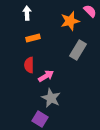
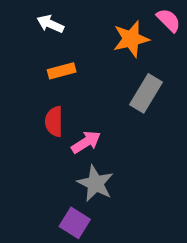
white arrow: (27, 13) -> (50, 24), turned -64

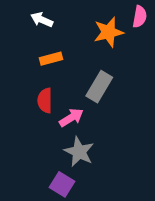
pink semicircle: (169, 20) -> (140, 17), turned 55
gray rectangle: (146, 93) -> (99, 87), moved

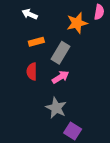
gray rectangle: (99, 87) -> (61, 53), moved
pink arrow: (71, 118) -> (61, 77), moved
purple square: (62, 184) -> (73, 131), moved

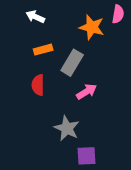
orange star: (77, 23) -> (92, 27), turned 30
pink arrow: (61, 77) -> (86, 92), moved
purple square: (73, 131) -> (86, 156), turned -35

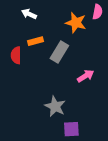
red semicircle: (38, 85) -> (16, 55), moved
pink arrow: (86, 92) -> (86, 76), moved

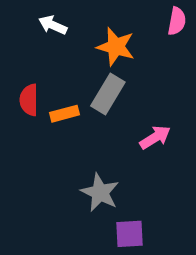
orange star: (76, 23) -> (116, 47), moved
orange rectangle: (36, 41) -> (65, 114), moved

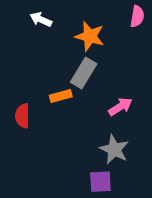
red semicircle: (29, 100) -> (22, 116), moved
orange rectangle: (65, 114) -> (61, 96), moved
gray star: (100, 193) -> (114, 149), moved

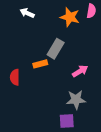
orange star: (90, 36) -> (70, 17), moved
gray star: (114, 149) -> (76, 100), turned -30

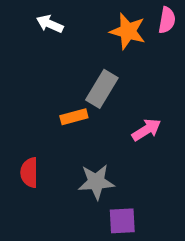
red semicircle: (15, 77) -> (29, 173), moved
gray star: (76, 100) -> (96, 182), moved

